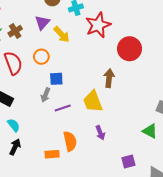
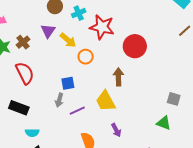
red star: (98, 25) -> (102, 27), turned -30
orange circle: (41, 57) -> (86, 57), moved
cyan semicircle: (14, 125) -> (32, 133), turned 136

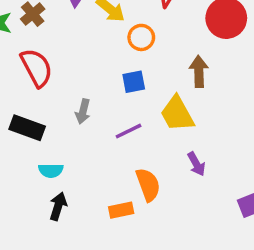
blue square: (68, 83) -> (134, 82), moved
gray arrow: (59, 100) -> (83, 111), moved

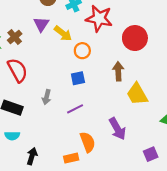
yellow trapezoid: (177, 114) -> (137, 94), moved
purple arrow: (196, 164) -> (117, 129), size x1.5
cyan semicircle: (51, 171) -> (12, 136), moved

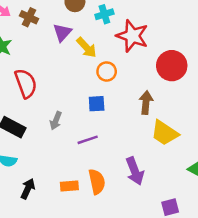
brown cross: (15, 37) -> (29, 17), moved, turned -32
yellow trapezoid: (137, 94) -> (165, 133), turned -35
orange rectangle: (71, 158) -> (69, 186), moved

